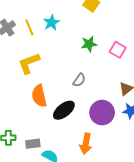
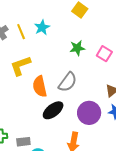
gray semicircle: (79, 80) -> (68, 82), size x1.5
orange semicircle: (39, 96) -> (40, 86), moved

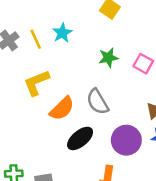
gray semicircle: (68, 82) -> (98, 102), turned 115
orange semicircle: (40, 86) -> (62, 109), turned -120

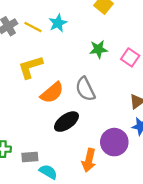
yellow line: (36, 39) -> (33, 27), turned -42
purple circle: (126, 140) -> (114, 142), moved

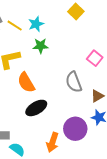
green star: (98, 49) -> (41, 46), moved
gray semicircle: (85, 89) -> (74, 82), moved
orange semicircle: (52, 93) -> (26, 83), turned 95

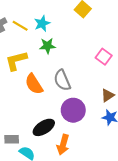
gray semicircle: (74, 82) -> (62, 80), moved
black ellipse: (36, 108) -> (44, 127), moved
purple circle: (75, 129) -> (73, 110), moved

